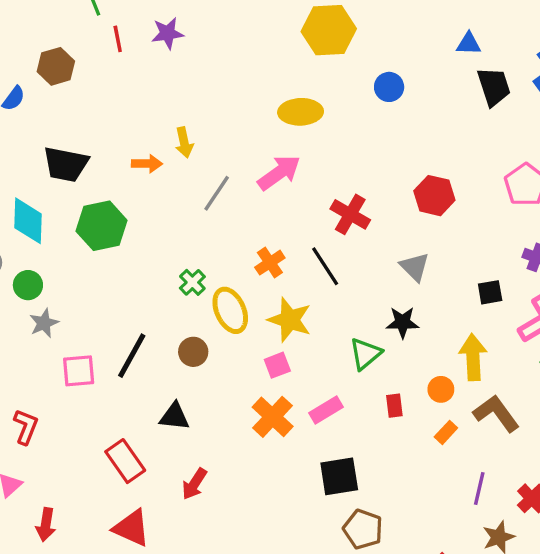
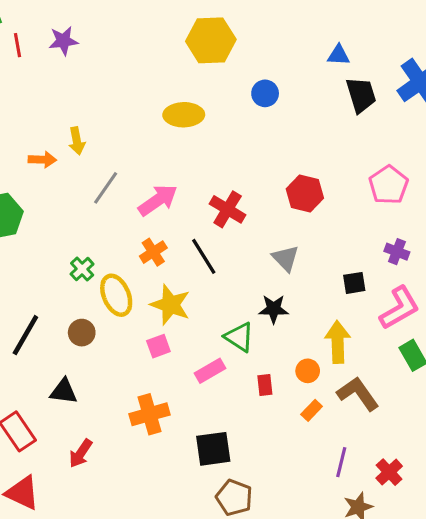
pink arrow: (279, 173) -> (158, 200), moved
green triangle: (365, 354) -> (239, 337), turned -48
pink rectangle: (326, 410) -> (210, 371), moved
orange cross: (273, 417) -> (150, 414), moved, turned 30

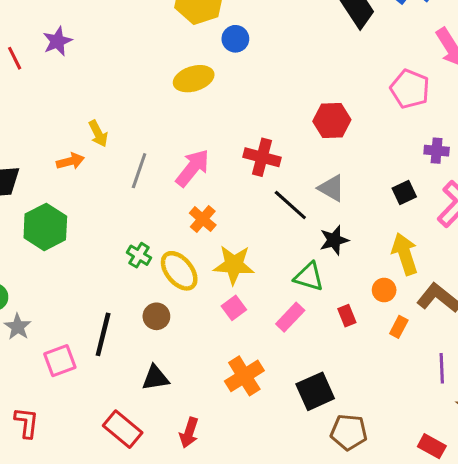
blue circle: (265, 93) -> (235, 39), moved
black line: (204, 256) -> (290, 205), moved

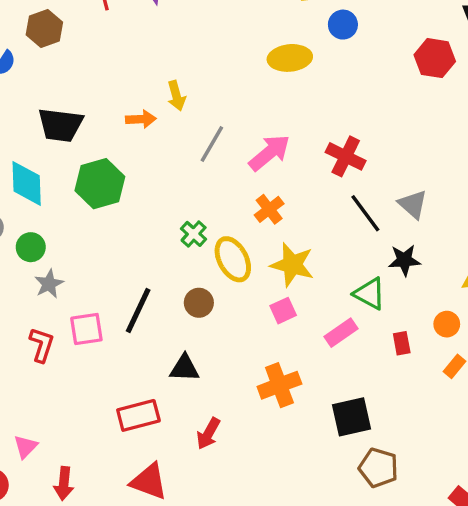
red hexagon: (332, 121) -> (435, 58), moved
red L-shape: (27, 423) -> (42, 345), moved
red rectangle: (123, 429) -> (138, 415), turned -66

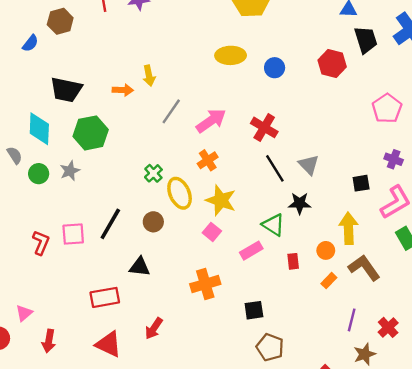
blue circle: (343, 25) -> (275, 68), moved
gray star: (49, 284) -> (70, 171), moved
pink square: (283, 311) -> (212, 232), turned -30
black square: (352, 417) -> (254, 310), size x0.7
red arrow: (208, 434) -> (154, 328), moved

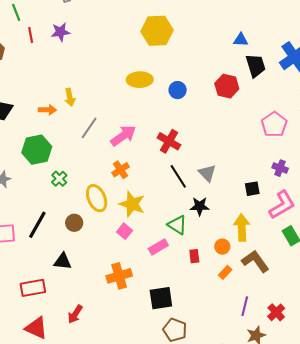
green hexagon: (91, 133) -> (37, 150), moved
green cross: (153, 173) -> (59, 179), moved
black square: (254, 310) -> (161, 298), size x1.4

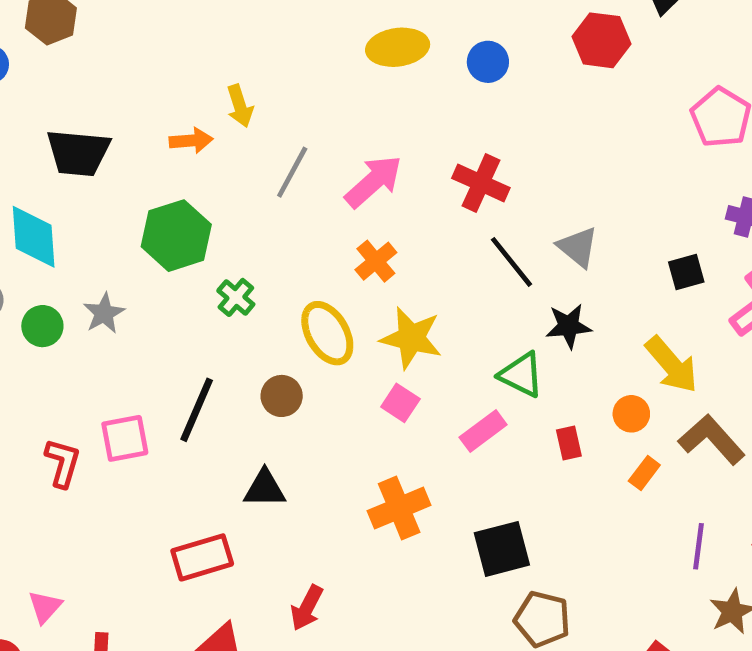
yellow arrow: (242, 227) -> (672, 365), turned 148

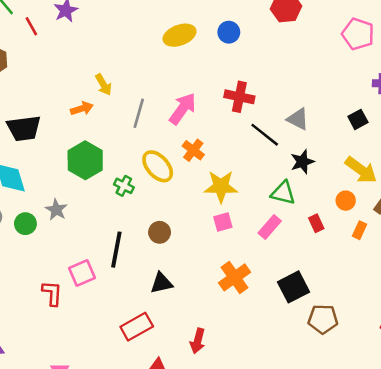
yellow ellipse: (327, 333) -> (158, 166), moved
pink square: (400, 403) -> (223, 222), turned -36

